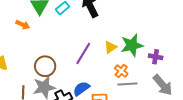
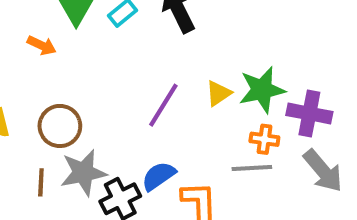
purple cross: (156, 57) -> (309, 113), size x1.5
brown circle: (45, 66) -> (60, 126), moved
orange cross: (121, 71) -> (264, 139), moved, turned -32

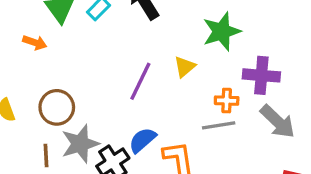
green star: (262, 90) -> (222, 32), moved

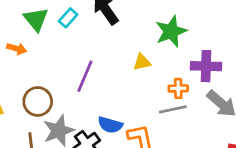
yellow triangle: (185, 67) -> (142, 62), turned 30
purple line: (140, 81) -> (85, 76), moved
blue semicircle: (142, 140) -> (110, 125), turned -120

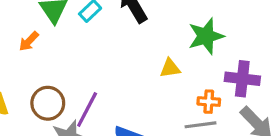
orange arrow: (17, 49) -> (29, 41), turned 114
purple line: (85, 76) -> (87, 110), moved

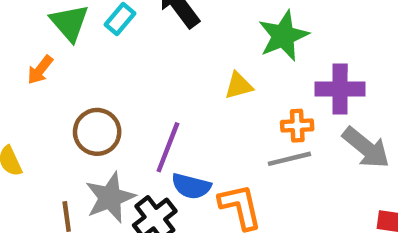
brown circle: (48, 103) -> (97, 132), moved
purple line: (87, 110) -> (168, 147), moved

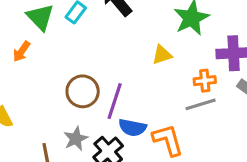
brown circle: (97, 132) -> (83, 91), moved
gray star: (110, 198) -> (76, 139), size x0.7

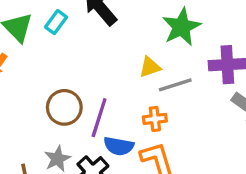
orange cross: (205, 81) -> (155, 119), moved
gray line: (201, 104) -> (175, 85), moved

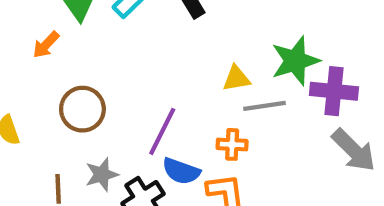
green star: (182, 27) -> (295, 61), moved
brown circle: (64, 107) -> (82, 109), moved

